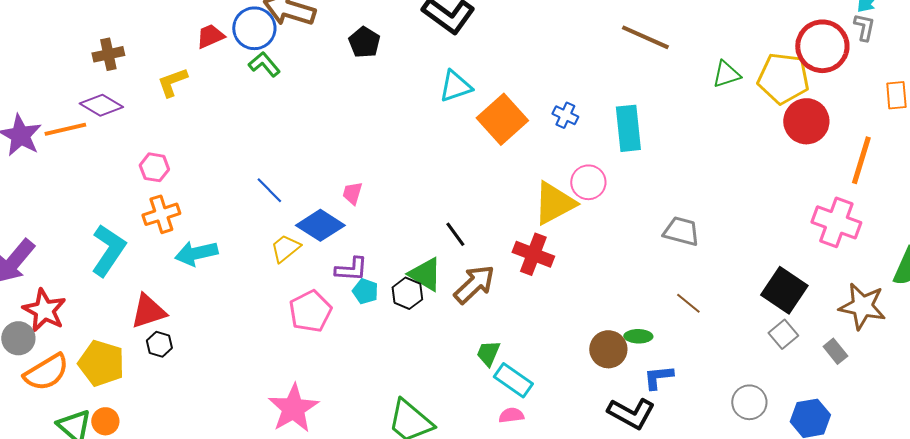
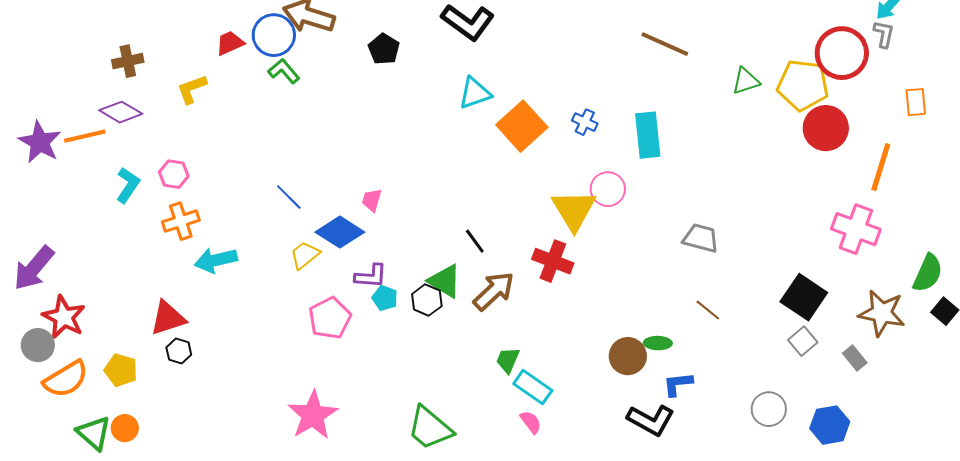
yellow triangle: (554, 203) -> (574, 210), turned -33
cyan L-shape: (108, 250) -> (128, 185), moved, size x0.7
yellow pentagon: (101, 363) -> (121, 370), size x0.7
pink semicircle: (511, 415) -> (531, 422), turned 60

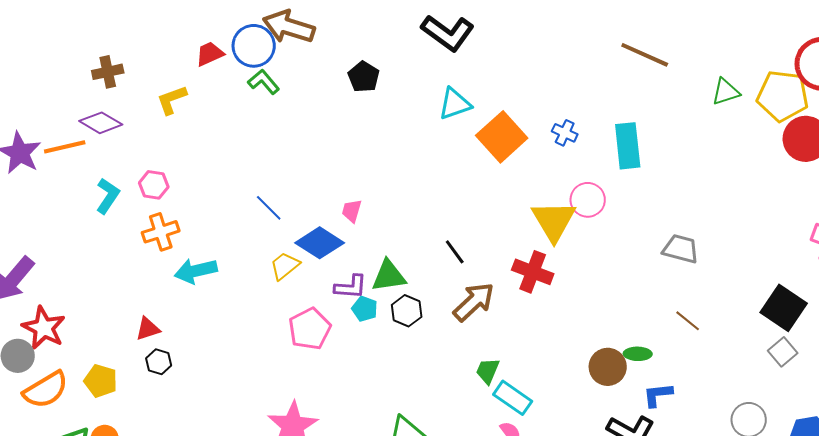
black pentagon: (384, 49) -> (364, 77), moved
green triangle: (445, 281) -> (389, 276), moved, turned -39
red triangle: (168, 318) -> (148, 329), size x0.7

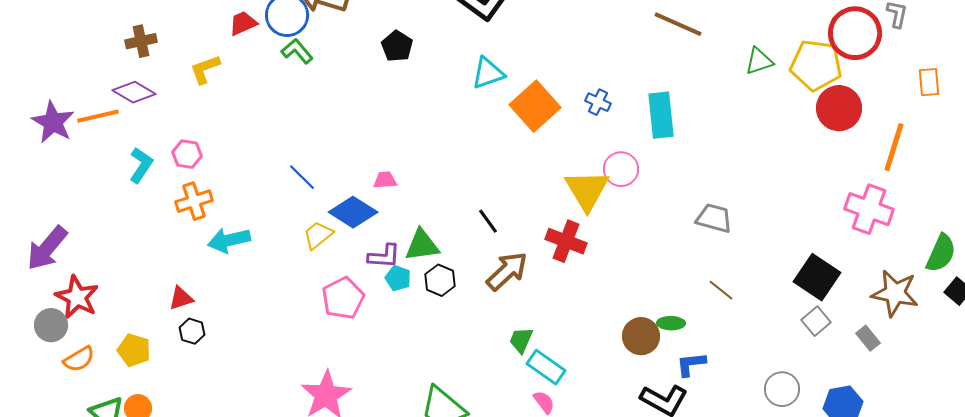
pink trapezoid: (352, 211) -> (385, 180), turned 70
orange semicircle: (46, 390) -> (79, 359), size x0.7

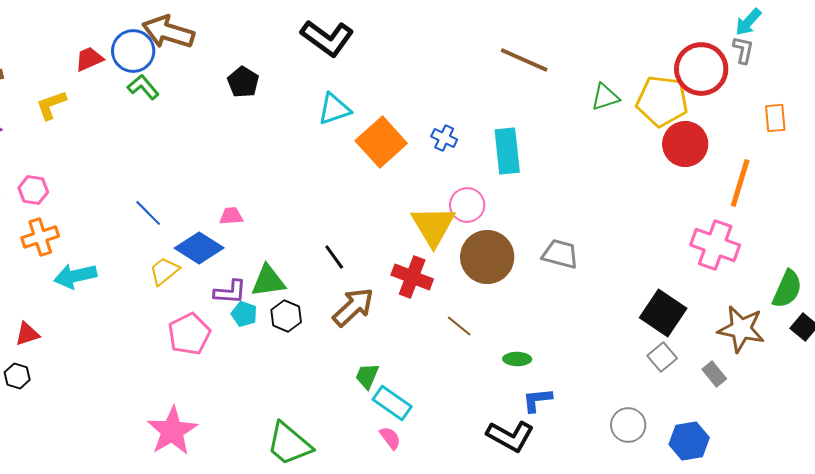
brown line: (721, 290) -> (459, 326), moved
black hexagon: (192, 331) -> (17, 376), moved
brown circle: (641, 336) -> (487, 257), moved, size x1.4

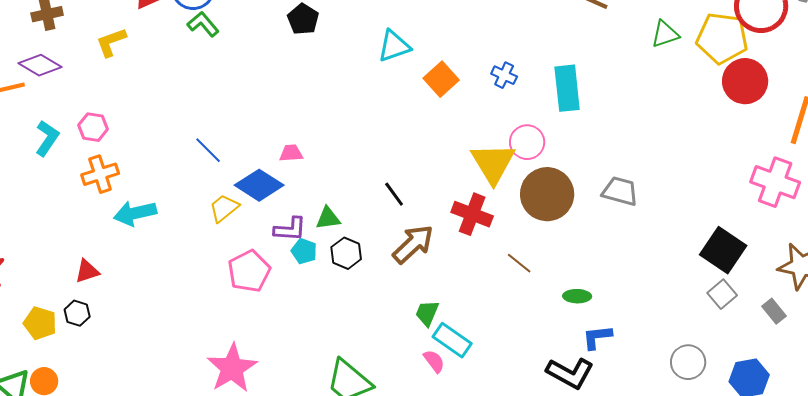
orange square: (381, 142) -> (441, 79), size x0.7
green triangle: (268, 281) -> (328, 218), size x0.7
pink semicircle: (390, 438) -> (434, 361), moved

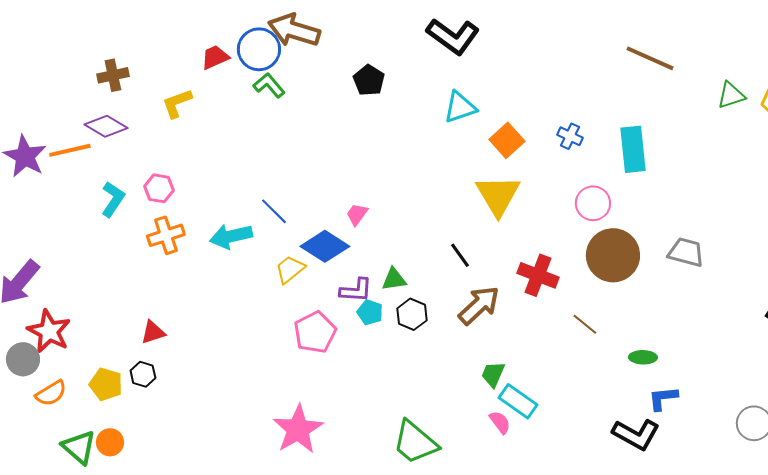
pink trapezoid: (291, 153) -> (357, 214), turned -50
yellow triangle: (493, 163) -> (498, 195), moved
cyan arrow: (135, 213) -> (231, 236), moved

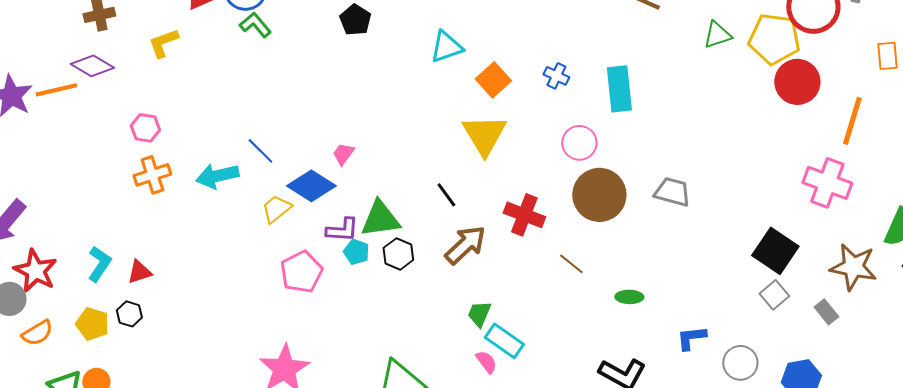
cyan L-shape: (113, 199) -> (99, 264), moved
green triangle: (394, 279) -> (380, 219), size x1.6
blue L-shape: (663, 398) -> (691, 338), moved

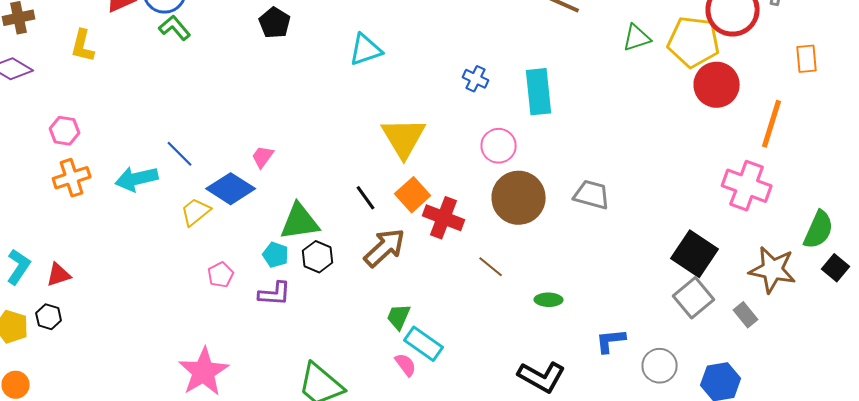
yellow L-shape: (163, 43) -> (83, 46), turned -56
orange square: (493, 80) -> (413, 195), moved
purple L-shape: (342, 230) -> (275, 294), moved
pink pentagon: (301, 272) -> (221, 275), size x0.6
gray square: (774, 295) -> (694, 298), size x1.4

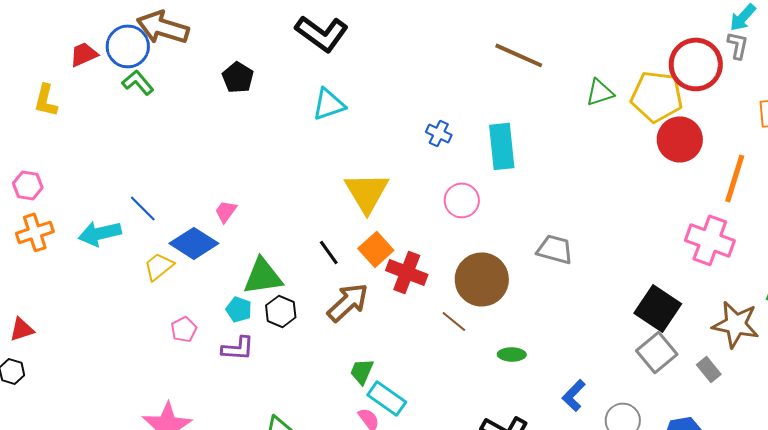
brown circle: (519, 198) -> (482, 279), moved
blue L-shape: (611, 341) -> (574, 395), turned -40

